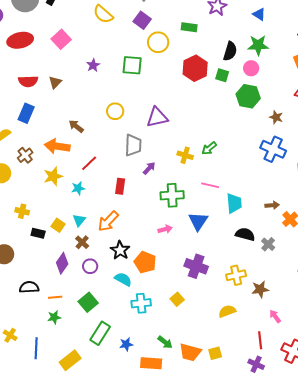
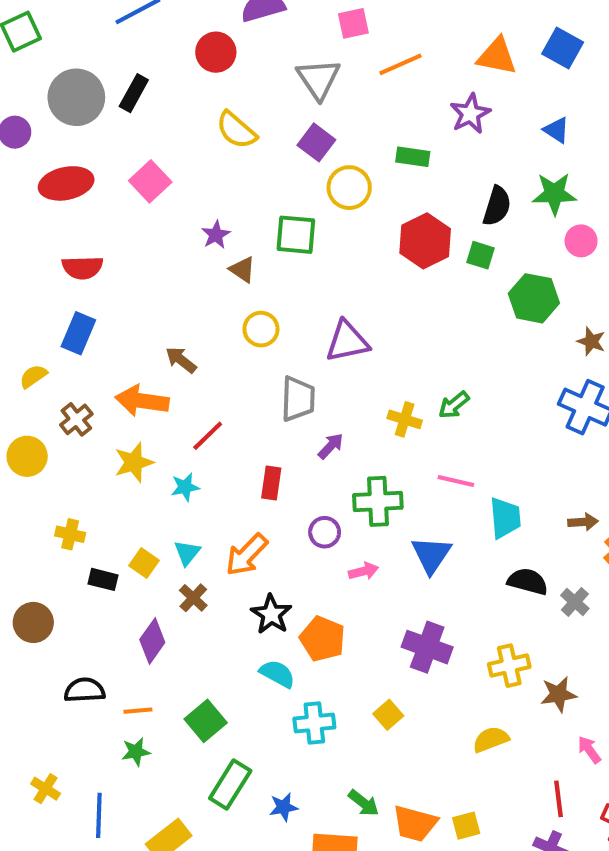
pink circle: (251, 68) -> (581, 241), moved
brown triangle: (55, 82) -> (243, 270), moved, turned -40
purple circle: (90, 266) -> (325, 532), moved

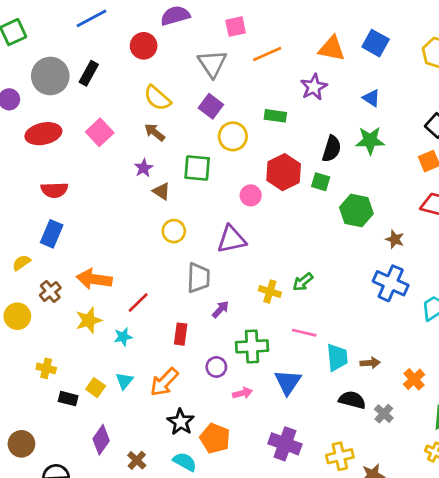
pink circle: (581, 241) -> (251, 195), moved
brown arrow: (181, 360) -> (155, 132), moved
brown arrow: (583, 522) -> (370, 363), moved
brown cross: (193, 598) -> (137, 460), moved
brown circle: (33, 622) -> (21, 444), moved

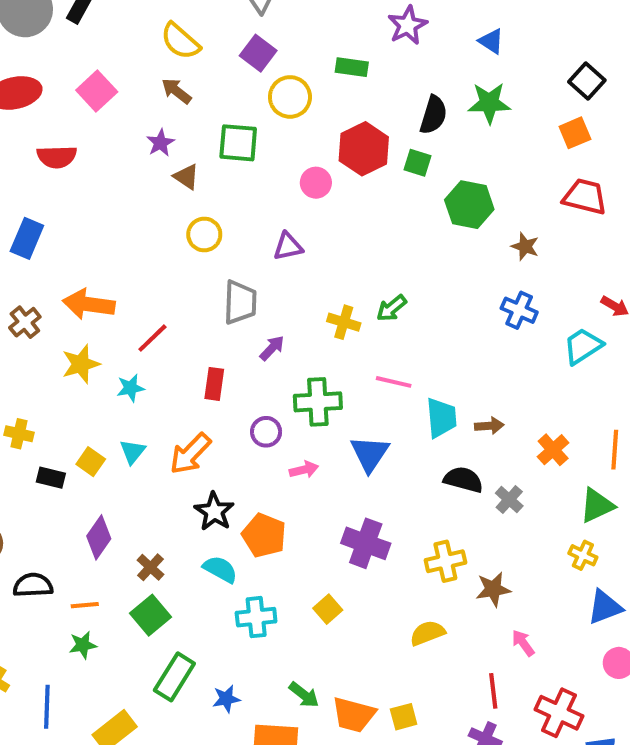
red semicircle: (54, 190) -> (57, 157), moved
purple triangle: (231, 239) -> (288, 246), size x0.7
blue cross: (391, 283) -> (519, 310), size x0.7

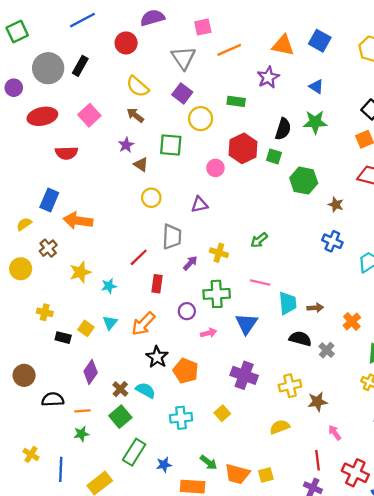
orange arrow: (89, 304) -> (78, 221), moved
yellow cross: (344, 322) -> (219, 253), moved
red line: (152, 338) -> (139, 257), moved
cyan semicircle: (220, 569) -> (146, 390), moved

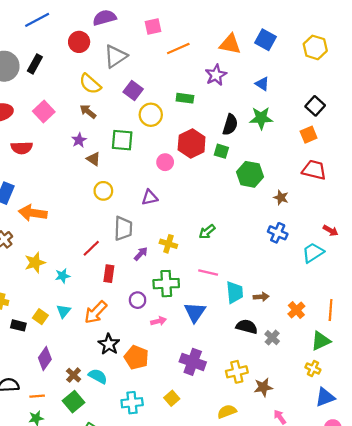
gray triangle: (183, 58) -> (115, 56), moved, turned 30

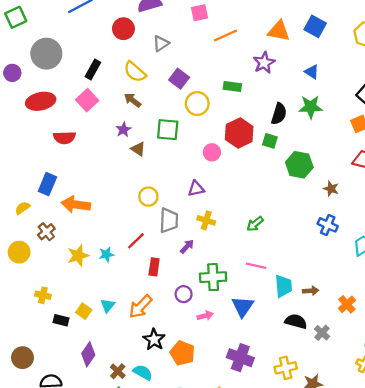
gray triangle: (115, 56) -> (161, 43), size x0.7
black rectangle: (35, 64) -> (93, 70), moved
yellow circle: (103, 191) -> (148, 197), moved
yellow cross: (168, 244) -> (206, 220), moved
cyan star: (63, 276) -> (106, 254), moved

